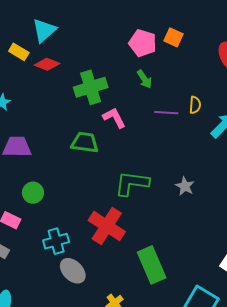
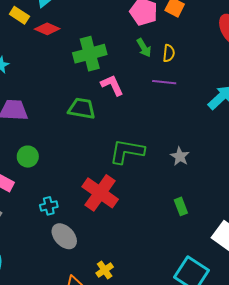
yellow semicircle: (195, 105) -> (169, 53), moved
cyan cross: (56, 241) -> (49, 206), size x0.7
green rectangle: (152, 265) -> (181, 206), moved, size x0.5

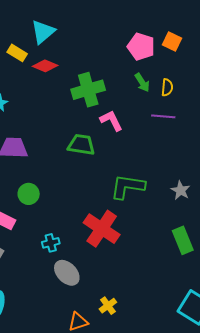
green rectangle: (181, 206) -> (183, 240), size x1.5

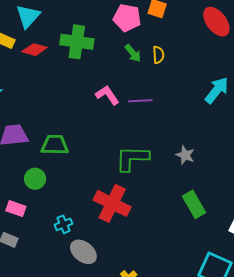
green cross: (88, 90) -> (77, 42), moved, turned 32
purple line: (163, 116) -> (140, 101), moved
green trapezoid: (81, 145) -> (55, 145), moved

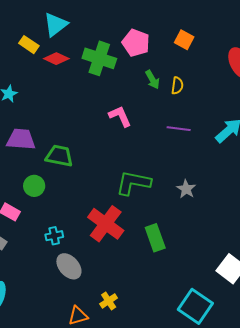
pink pentagon: (127, 18) -> (136, 43), moved
purple line: (140, 101) -> (179, 129), moved
green rectangle: (194, 204) -> (155, 238), moved

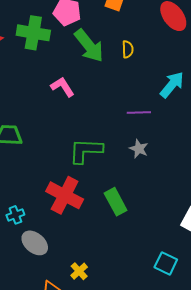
green arrow: (153, 80) -> (89, 46), size x1.8
yellow semicircle: (177, 86) -> (128, 49), moved
purple line: (179, 129) -> (139, 113), moved
cyan square: (195, 306) -> (166, 263), size x0.7

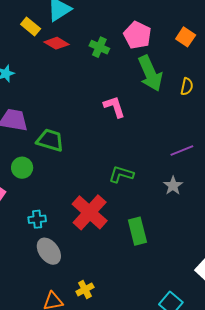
green cross: (33, 33) -> (99, 47), size x0.6
purple line: (139, 113) -> (182, 150), turned -35
green L-shape: (86, 151) -> (121, 174), size x0.7

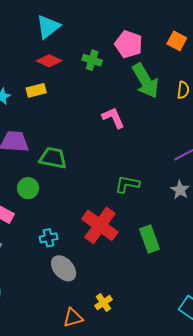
yellow rectangle: (31, 26) -> (36, 90), moved, turned -48

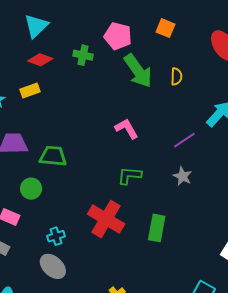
pink L-shape: (113, 118) -> (127, 129), moved
green rectangle: (150, 239) -> (157, 228), turned 36
gray ellipse: (64, 268) -> (53, 266), moved

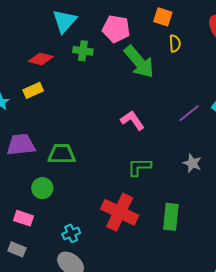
cyan triangle: (36, 26) -> (64, 21), moved
yellow semicircle: (176, 76) -> (175, 43), moved
purple line: (184, 140) -> (189, 113), moved

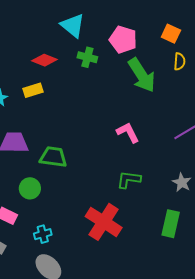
cyan triangle: (64, 21) -> (73, 26), turned -40
green rectangle: (171, 217) -> (171, 224), moved
cyan cross: (71, 233) -> (43, 234), moved

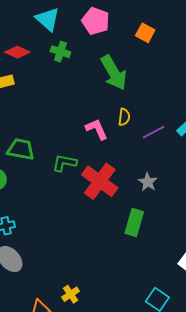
pink pentagon: (123, 40) -> (96, 21), moved
yellow semicircle: (179, 61) -> (124, 117), moved
green L-shape: (129, 179) -> (64, 163), moved
red cross: (104, 222) -> (100, 181), moved

